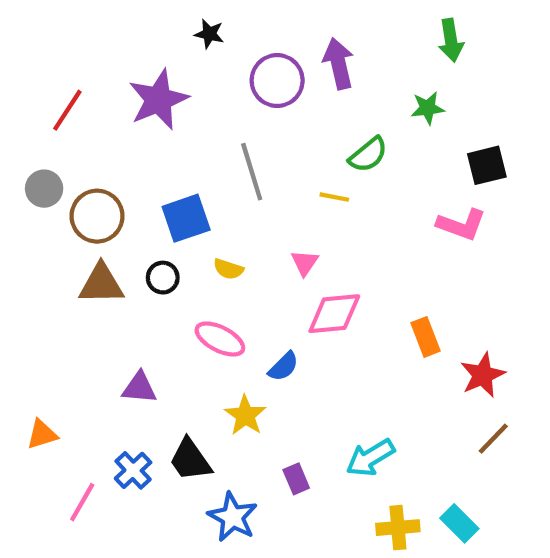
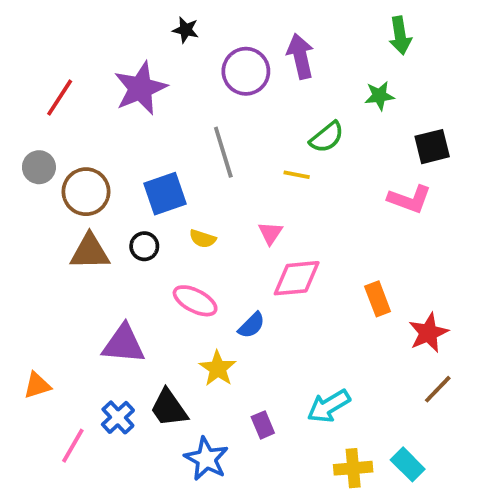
purple triangle: (139, 388) -> (124, 344), size x1.4

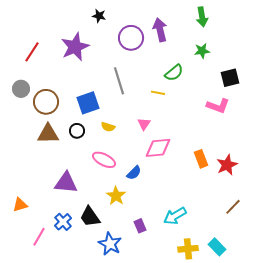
green arrow: (400, 36) -> (202, 17), moved
red star: (428, 333) -> (227, 165), moved

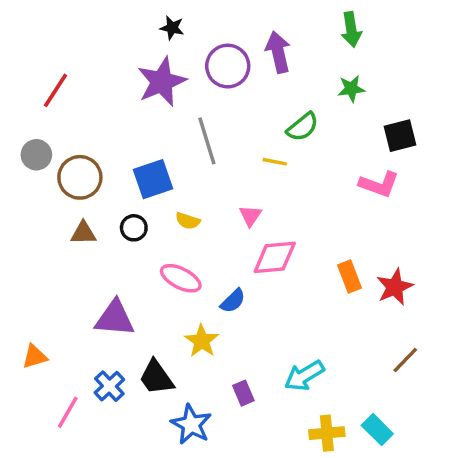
purple star: (75, 47) -> (162, 82), moved
brown triangle: (48, 134) -> (83, 233), size x0.7

